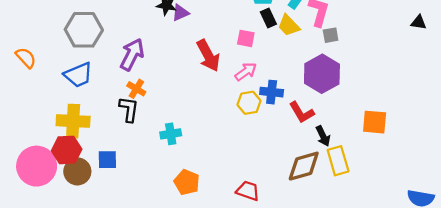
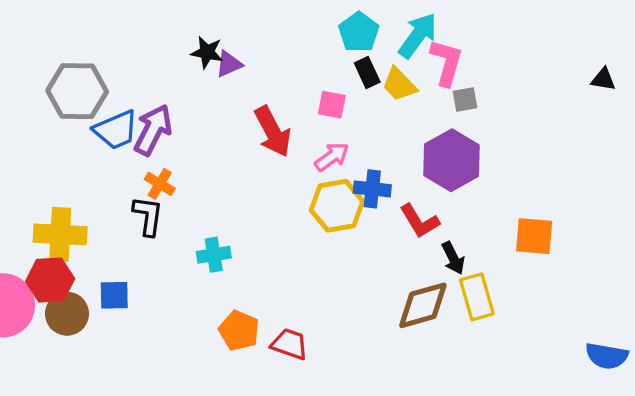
blue trapezoid: (78, 75) -> (116, 130), moved
yellow hexagon: (249, 103) -> (337, 206), size x1.4
red trapezoid: (248, 191) -> (290, 344), moved

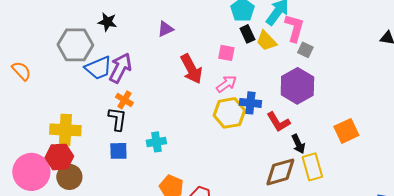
black star: (207, 52) -> (107, 22), moved
gray square: (465, 100) -> (305, 50), turned 35
orange square: (534, 236) -> (346, 131), turned -30
blue square: (114, 295) -> (118, 151), moved

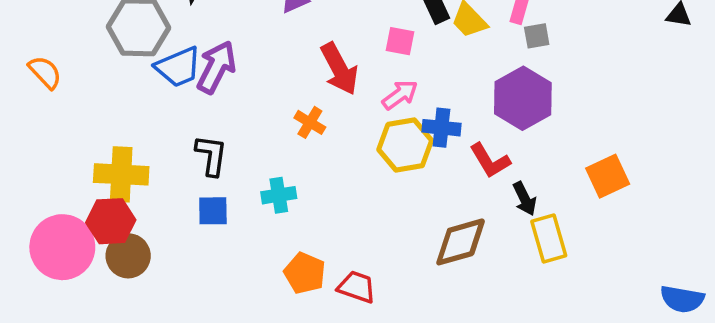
gray square: (305, 50) -> (537, 36), turned -35
orange cross: (124, 100) -> (310, 122), moved
brown diamond: (280, 172) -> (461, 242), moved

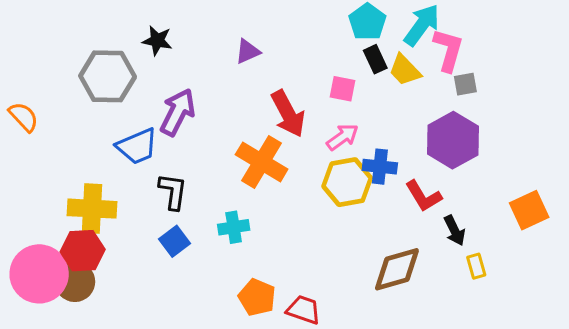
blue trapezoid: (178, 67) -> (137, 146), moved
orange cross: (310, 122) -> (262, 162), size x1.8
blue square: (213, 211) -> (174, 241), turned -36
yellow rectangle: (549, 238) -> (476, 266), size x0.6
brown circle: (128, 256) -> (75, 282), moved

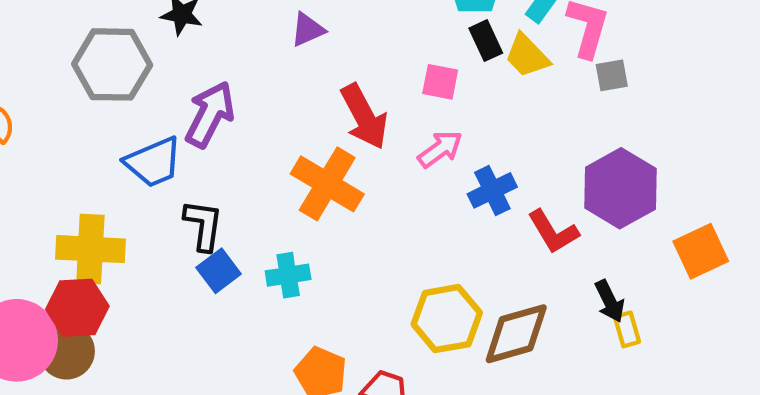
purple hexagon: (453, 140) -> (620, 188), moved
blue cross: (380, 167) -> (492, 190), turned -32
yellow hexagon: (347, 182) -> (447, 319), moved
black arrow: (455, 230) -> (610, 301), moved
blue square: (174, 241) -> (219, 271), moved

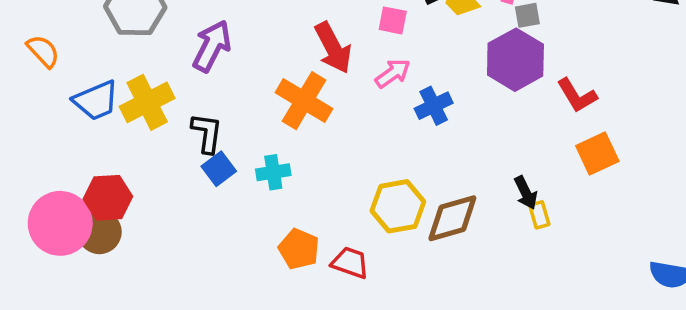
blue trapezoid: (153, 162) -> (96, 101), moved
purple hexagon: (620, 188) -> (515, 60), moved
red L-shape: (553, 232) -> (577, 95), moved
yellow cross: (90, 249) -> (147, 102), moved, turned -30

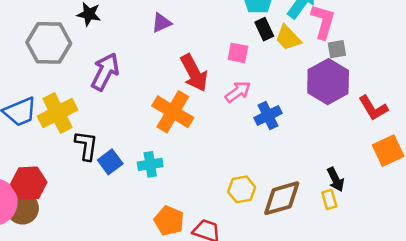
black L-shape: (207, 133) -> (86, 146), moved
yellow hexagon: (398, 206) -> (242, 189), size x0.7
yellow rectangle: (539, 215) -> (329, 199), moved

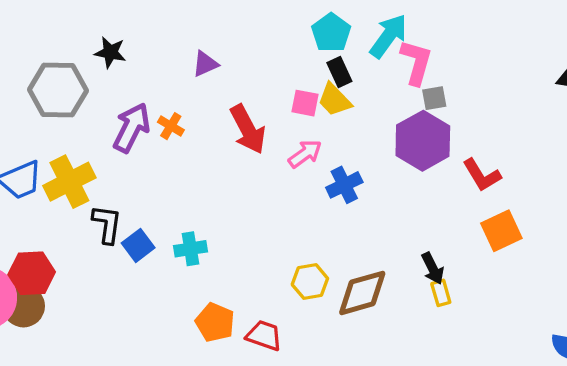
yellow trapezoid: (288, 38) -> (334, 100), moved
orange cross: (173, 112) -> (171, 126), moved, size x0.5
yellow rectangle: (329, 199) -> (441, 293), moved

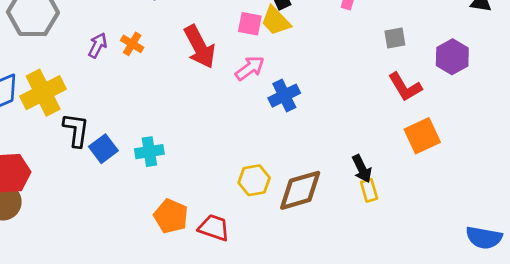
gray square: (434, 98) -> (395, 38), moved
purple arrow: (132, 128) -> (98, 45), size x0.6
purple hexagon: (423, 141) -> (452, 57), moved, size x0.7

